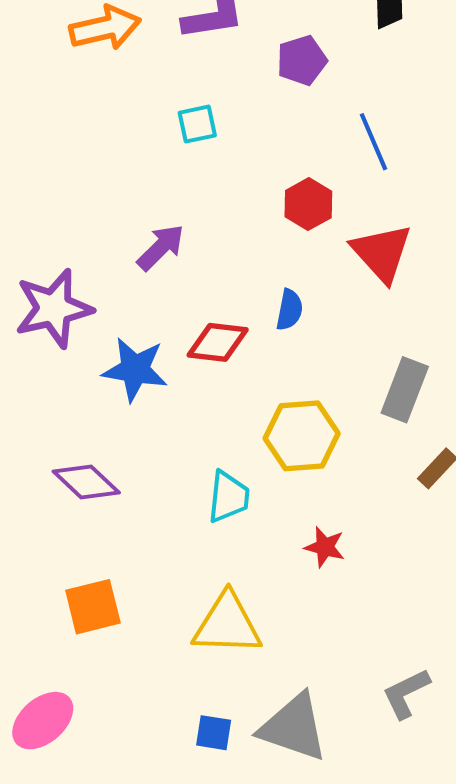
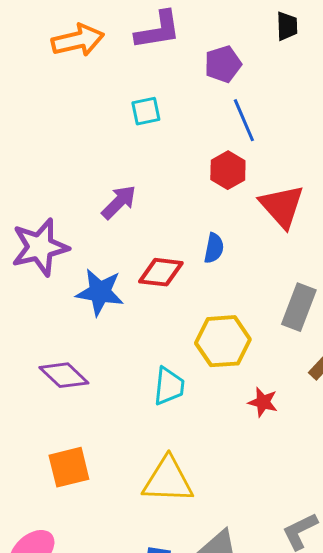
blue line: (374, 142) -> (244, 120), moved
red star: (325, 547) -> (263, 402), moved

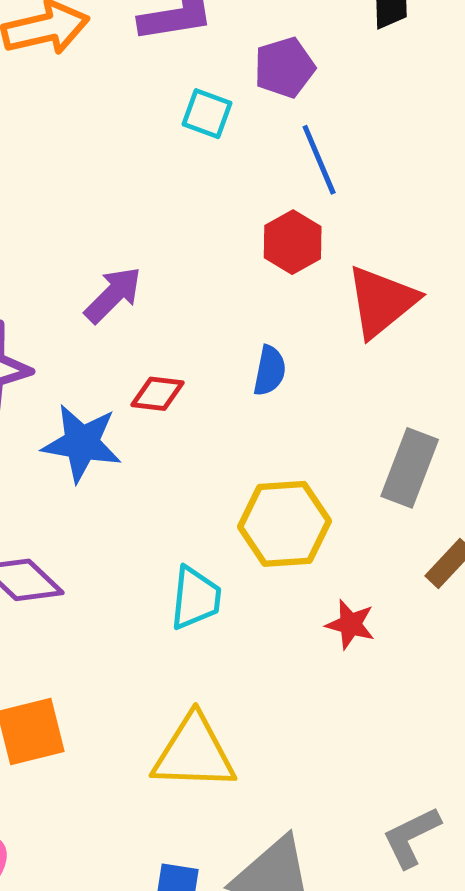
cyan square: (146, 111) -> (207, 114), moved, turned 32
red triangle: (282, 206) -> (382, 301), turned 33
red diamond: (161, 272) -> (158, 394), moved, size x0.7

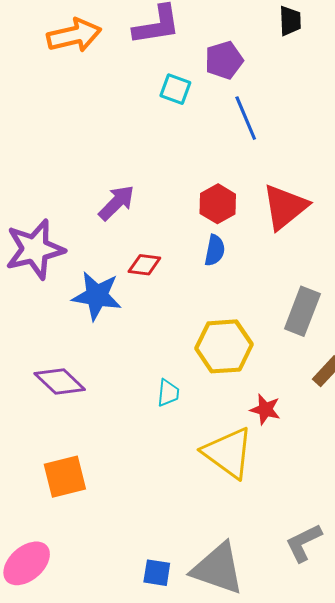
red hexagon: (293, 242) -> (218, 204), moved
cyan trapezoid: (195, 598) -> (168, 393), size x0.7
yellow triangle: (194, 753) -> (228, 453), moved, turned 34

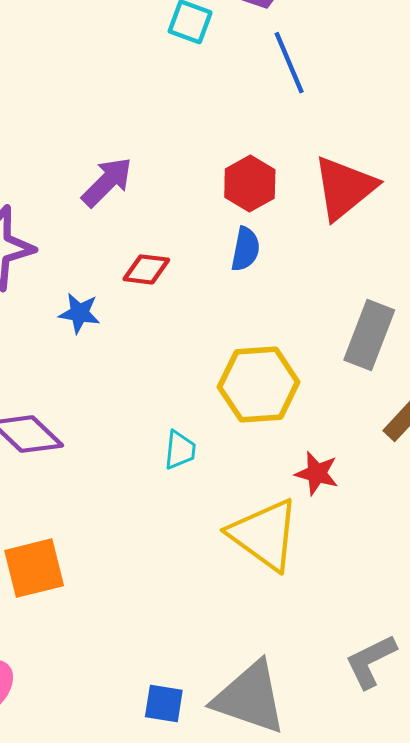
blue star: (97, 296) -> (79, 313), size x0.6

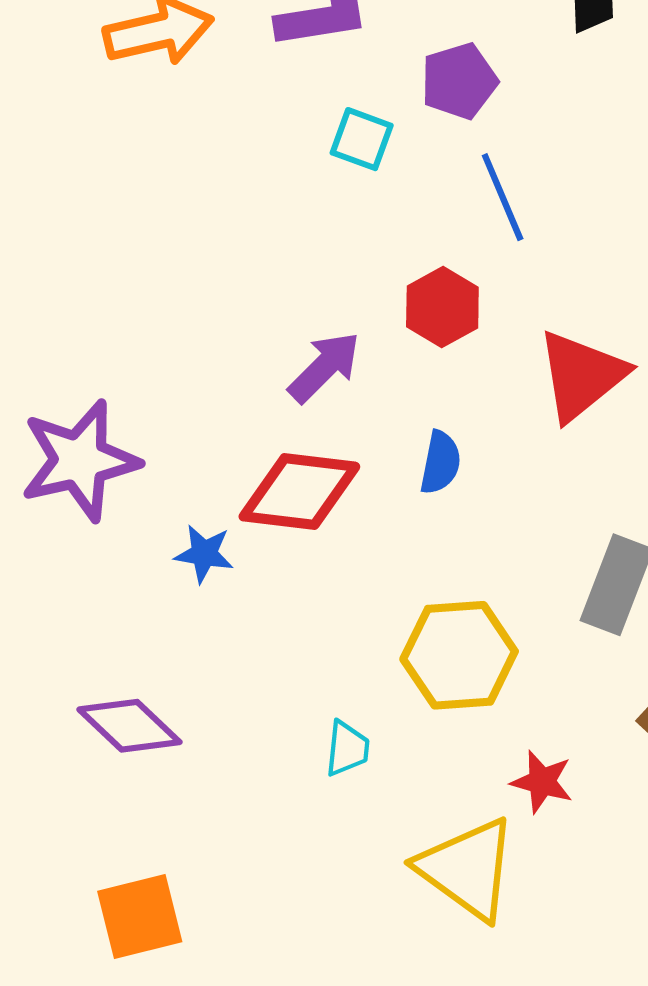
purple arrow: (107, 182) -> (324, 367), moved
red hexagon: (250, 184) -> (442, 307), moved
red diamond: (146, 269) -> (299, 492), size x1.8

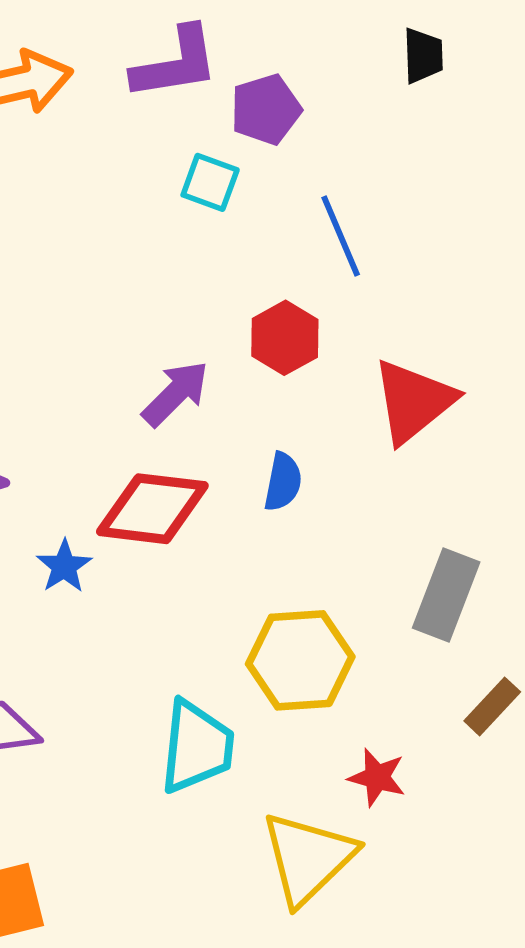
purple pentagon: (459, 81) -> (266, 109), moved
blue star: (204, 554) -> (64, 566), turned 30
cyan trapezoid: (347, 749) -> (197, 747), size x1.8
yellow triangle: (467, 869) -> (308, 858), turned 40

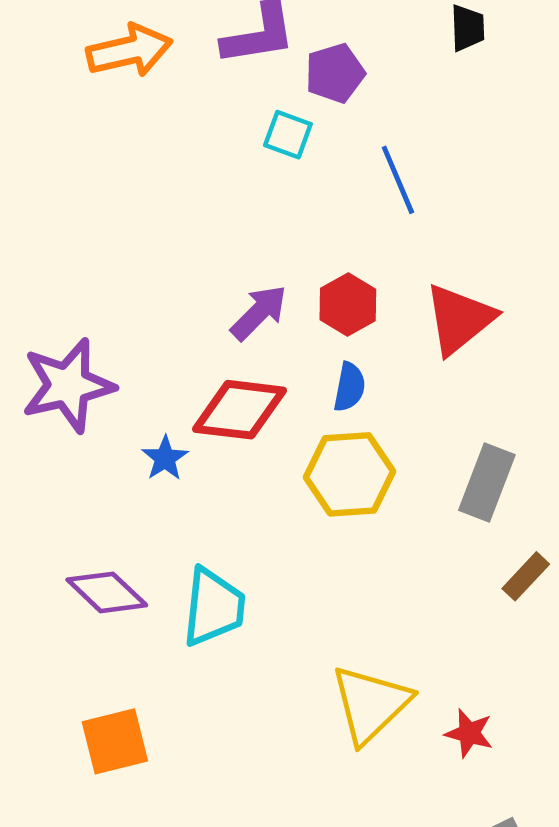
red hexagon: (285, 338) -> (348, 305), moved
yellow hexagon: (300, 660) -> (349, 474), moved
cyan trapezoid: (197, 747) -> (214, 607), moved
red star: (377, 777) -> (469, 733), moved

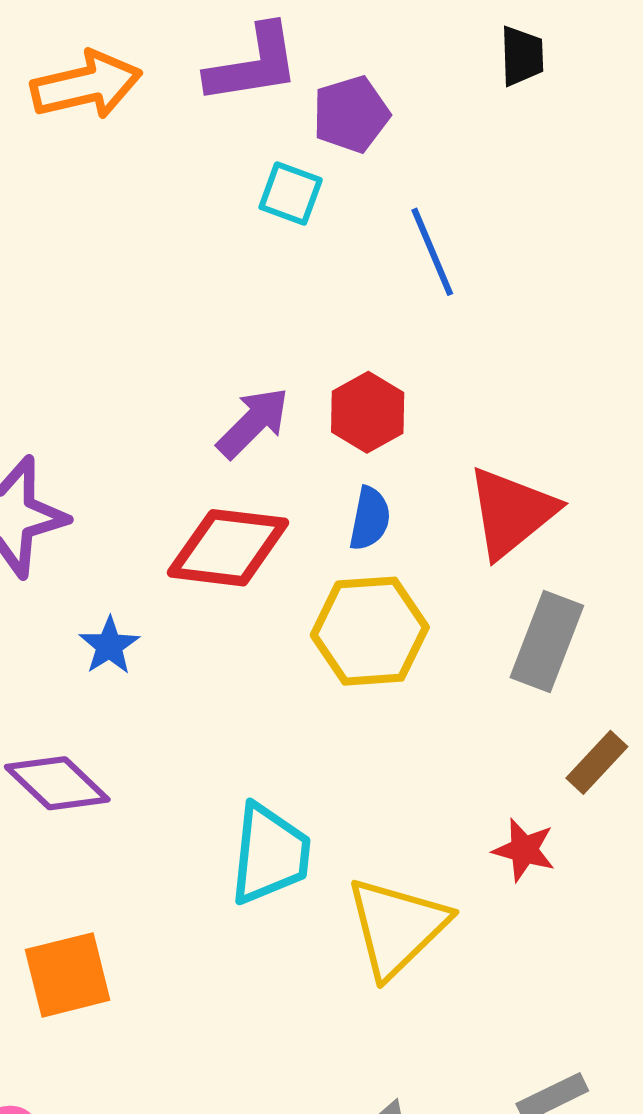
red triangle: (459, 319) -> (511, 512), moved
blue star: (165, 458) -> (109, 646), moved
cyan trapezoid: (214, 607) -> (270, 854), moved
red star: (469, 733) -> (524, 850), moved

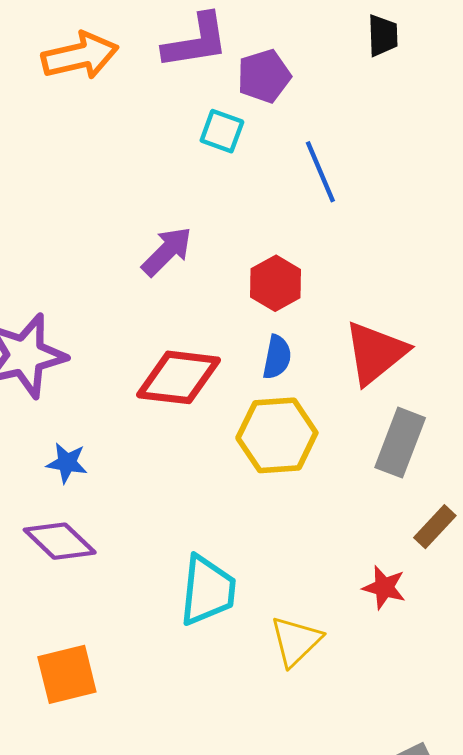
purple arrow: (253, 423) -> (167, 251), moved
blue star: (109, 646) -> (67, 463), moved, turned -30
yellow triangle: (397, 927) -> (296, 641), size x0.7

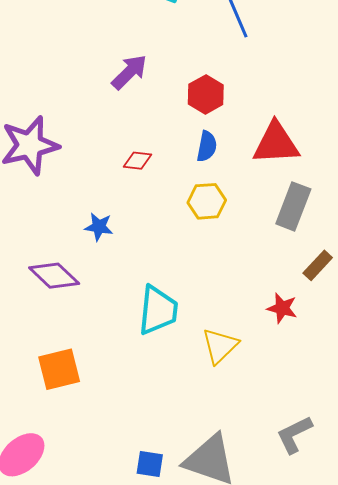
red triangle: (375, 353) -> (276, 143), turned 36
red diamond: (178, 377) -> (138, 161), size x0.5
yellow hexagon: (277, 435) -> (207, 201), size x0.7
blue star: (67, 463) -> (99, 227), moved

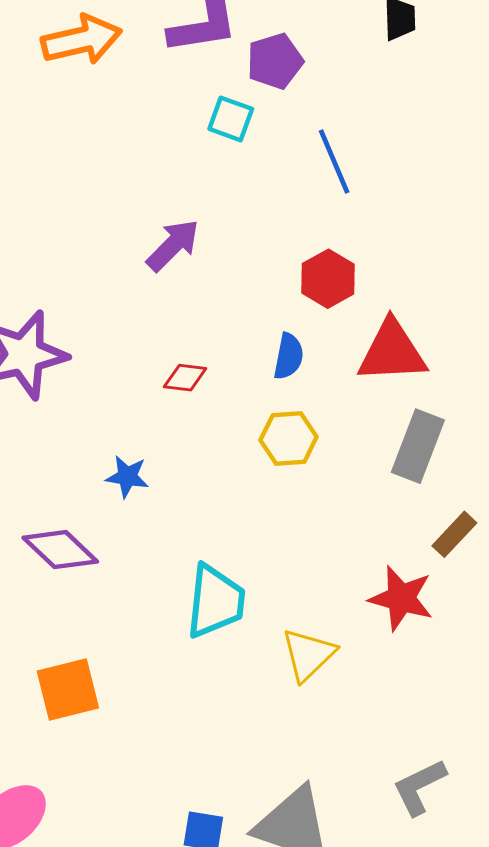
red hexagon: (206, 94) -> (328, 279), moved
red star: (282, 308) -> (401, 598), size x1.4

